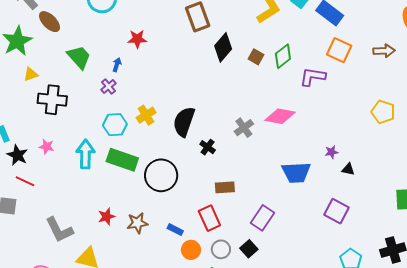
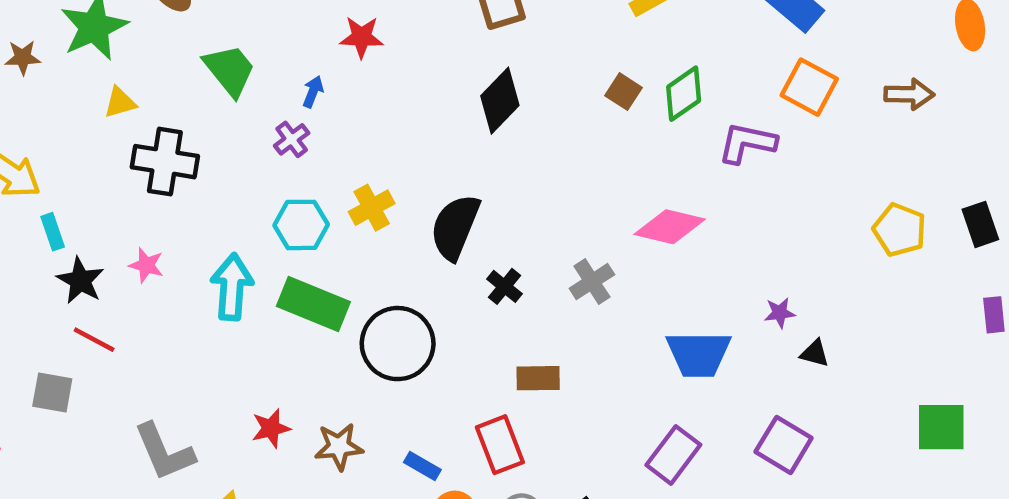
black diamond: (223, 47) -> (500, 101), moved
gray cross: (244, 128) -> (592, 282), moved
purple rectangle: (262, 218) -> (673, 455), moved

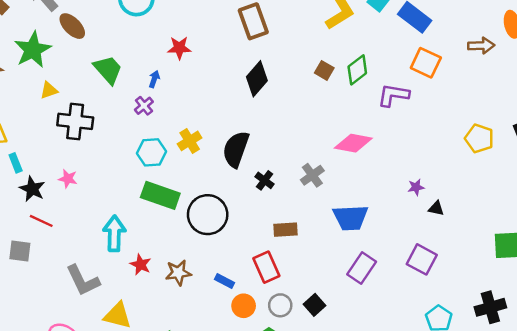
brown arrow: (909, 94) -> (481, 46), moved
cyan arrow: (232, 287) -> (114, 233), moved
blue trapezoid: (698, 354) -> (351, 218), moved
red star: (271, 428) -> (141, 265), turned -30

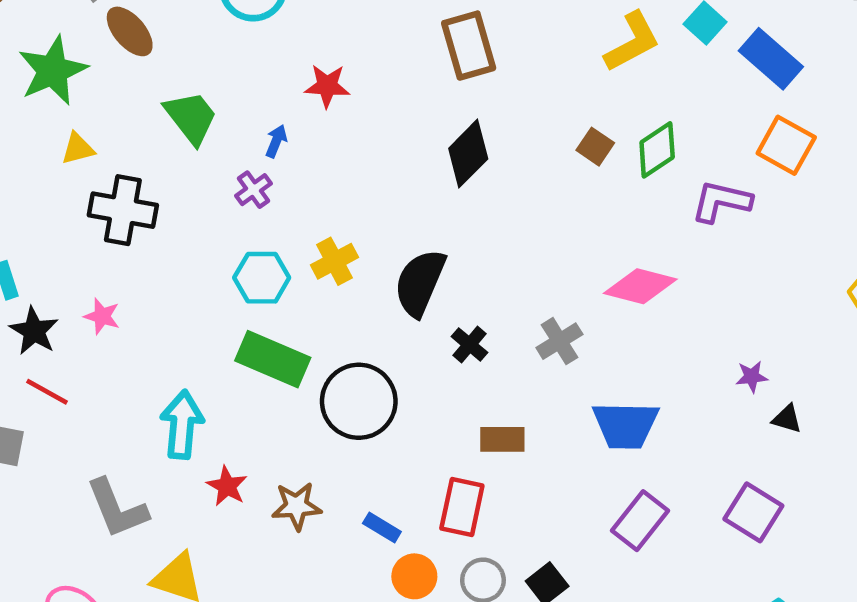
red rectangle: (266, 267) -> (462, 507), turned 32

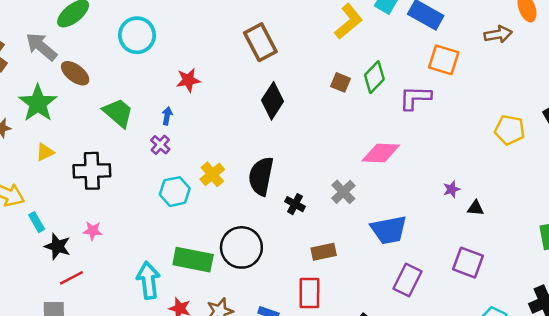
yellow triangle: (78, 149) -> (45, 152), moved
green rectangle: (273, 359) -> (193, 260), moved
red line: (47, 392) -> (71, 278), turned -45

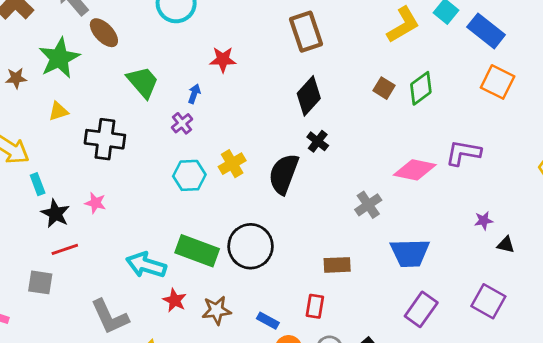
purple L-shape: (415, 98) -> (463, 153), moved
black cross: (295, 204) -> (318, 141), moved
cyan arrow: (148, 280) -> (146, 265), turned -75
red rectangle: (309, 293) -> (315, 306), size x0.7

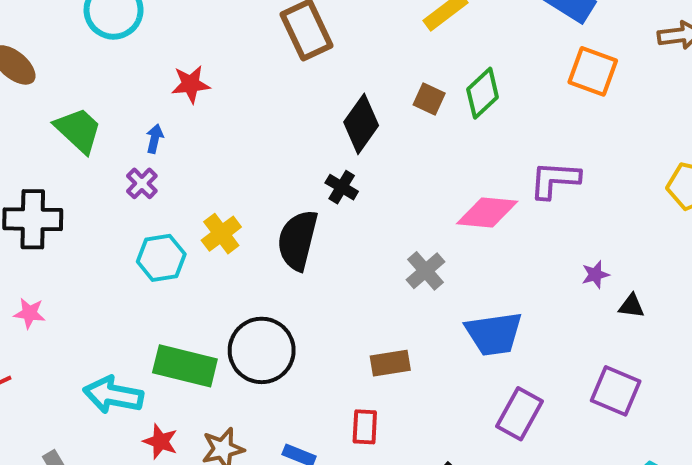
black diamond: (309, 96) -> (361, 124), moved

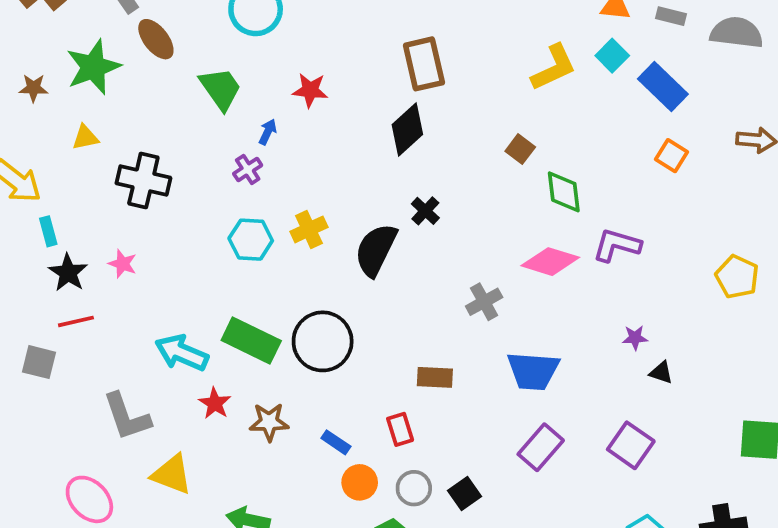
orange square: (593, 71) -> (672, 156), size x0.7
green diamond: (483, 93) -> (564, 192), moved, turned -66
black diamond: (361, 124) -> (407, 130), moved
green trapezoid: (78, 130) -> (221, 89), moved
red rectangle: (365, 427) -> (400, 429), turned -32

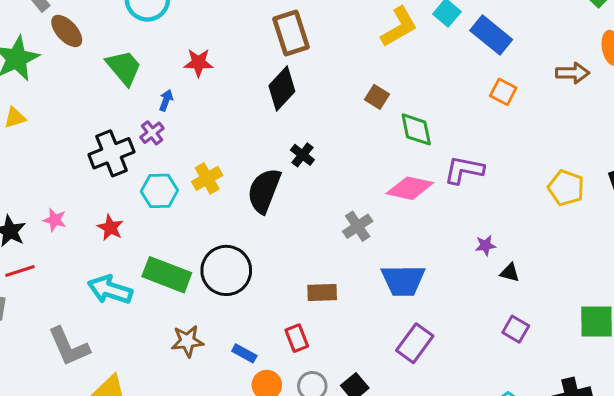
black cross: (143, 180) -> (111, 153), moved, turned -30
red star: (215, 403) -> (110, 228), moved
purple square: (631, 445) -> (516, 329), moved, size x0.7

